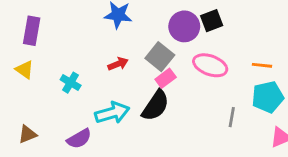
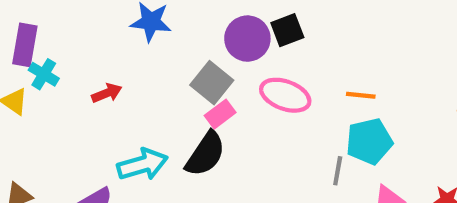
red arrow: (118, 64) -> (107, 93), moved
cyan cross: (71, 83) -> (44, 74), moved
gray line: (232, 117) -> (338, 171), moved

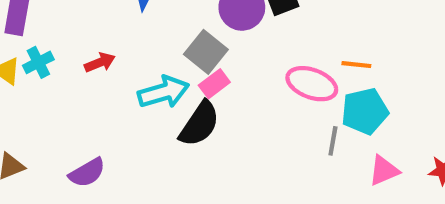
cyan cross: (44, 74) -> (38, 62), moved, turned 32
pink ellipse: (285, 95) -> (312, 84), moved
cyan arrow: (142, 164) -> (163, 92), moved

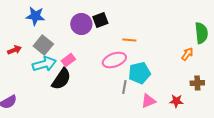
gray square: (206, 52) -> (43, 45), moved
orange line: (356, 65) -> (129, 40), moved
pink ellipse: (312, 84) -> (114, 60), turned -40

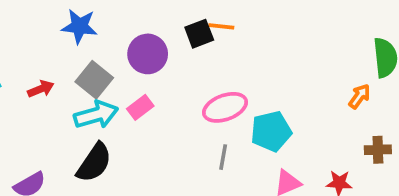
purple circle: (81, 24) -> (148, 54), moved
orange line: (129, 40) -> (221, 26), moved
black semicircle: (61, 79) -> (94, 163), moved
gray line: (124, 87) -> (223, 157), moved

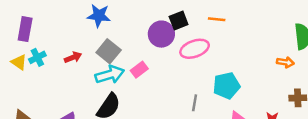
orange line: (221, 26) -> (217, 19), moved
purple circle: (148, 54) -> (161, 34), moved
orange arrow: (359, 96) -> (285, 62), turned 63
pink ellipse: (225, 107) -> (195, 49), moved

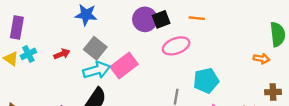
purple circle: (161, 34) -> (145, 19), moved
pink rectangle: (139, 70) -> (124, 66), size x1.6

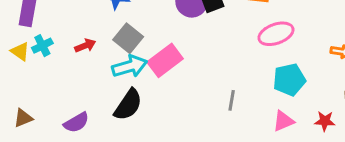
pink ellipse: (176, 46) -> (276, 34), moved
cyan pentagon: (206, 81) -> (289, 80), moved

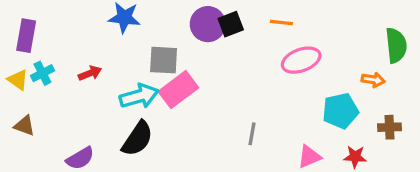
gray square: (128, 38) -> (164, 60), moved, turned -36
cyan pentagon: (289, 80) -> (340, 111), moved
brown triangle: (23, 118) -> (24, 126), moved, turned 42

